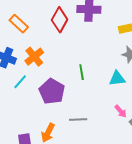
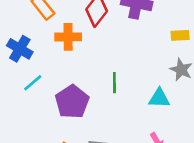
orange cross: (34, 57) -> (68, 37), moved, turned 30

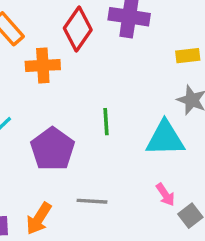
cyan triangle: (159, 98) -> (165, 138), size x1.4

